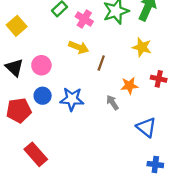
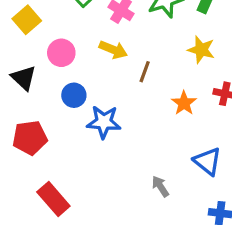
pink circle: (41, 65) -> (61, 53), moved
orange star: (129, 86) -> (184, 103), turned -30
blue circle: (43, 96) -> (74, 95), moved
gray arrow: (112, 102) -> (160, 186), moved

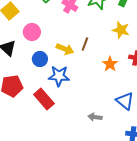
yellow arrow: (113, 50) -> (65, 49), moved
gray arrow: (160, 186) -> (95, 117), turned -48
red rectangle: (53, 199) -> (44, 99), moved

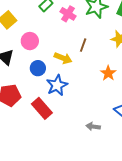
brown line: (85, 44) -> (83, 45), moved
blue star: (59, 76) -> (57, 85), turned -30

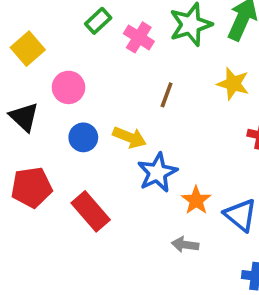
yellow arrow: (63, 58) -> (130, 137), moved
orange star: (108, 73) -> (196, 200), moved
blue star: (57, 85) -> (157, 173), moved

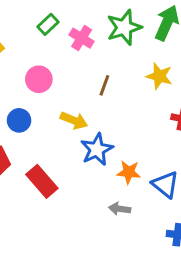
pink circle: (68, 87) -> (39, 79), moved
blue circle: (83, 137) -> (19, 120), moved
orange star: (196, 200) -> (129, 172), turned -30

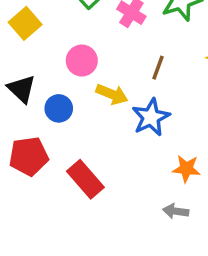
yellow arrow: (74, 120) -> (112, 94), moved
blue star: (97, 149) -> (151, 117), moved

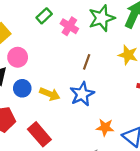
pink circle: (82, 61) -> (18, 57), moved
yellow arrow: (112, 94) -> (50, 94), moved

